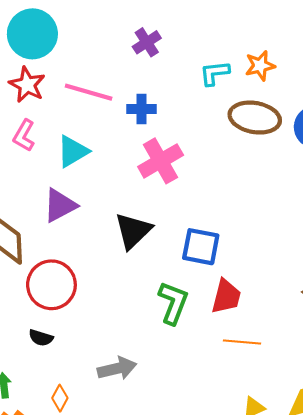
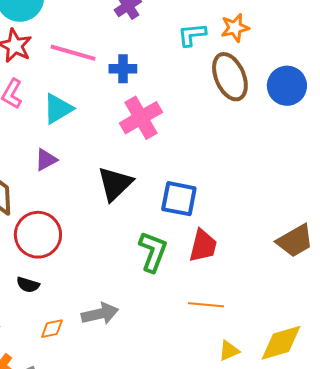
brown ellipse: (255, 118) -> (230, 77), turned 57
purple triangle: (60, 205) -> (46, 160), size x0.7
orange line: (242, 342) -> (206, 305), moved
orange diamond: (60, 398) -> (52, 329), moved, turned 50

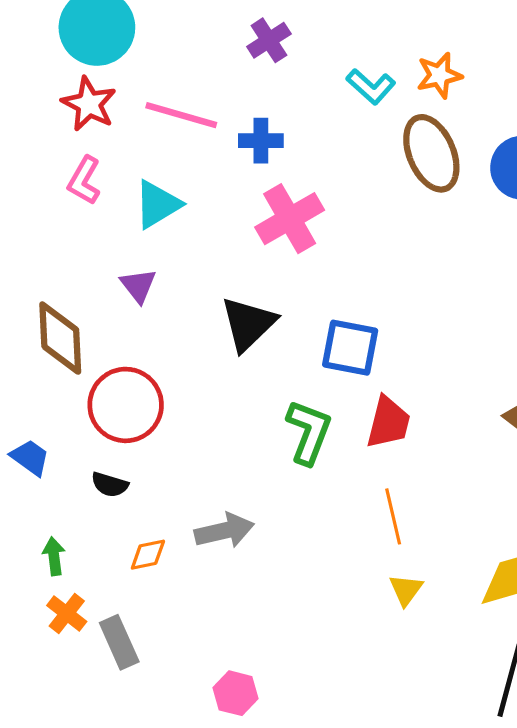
cyan L-shape: (192, 35) -> (371, 86), turned -132
purple triangle: (46, 160) -> (138, 286), turned -40
orange line: (206, 305) -> (393, 516), turned 72
yellow triangle: (229, 351) -> (406, 590), moved, turned -30

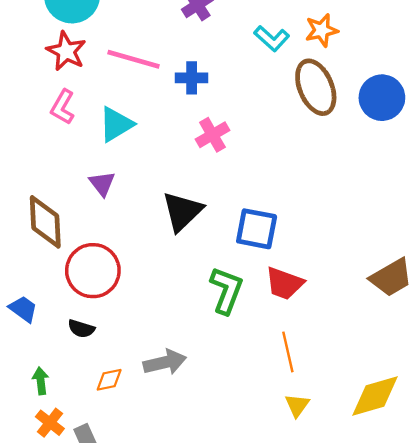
pink cross: (290, 219) -> (212, 135), size x0.7
red trapezoid: (388, 422) -> (284, 283), turned 96

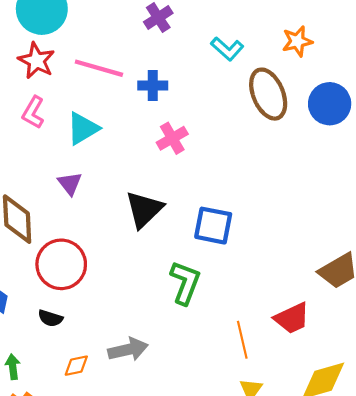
orange star: (322, 30) -> (297, 41), moved
red trapezoid: (284, 283) -> (292, 318), moved, turned -45

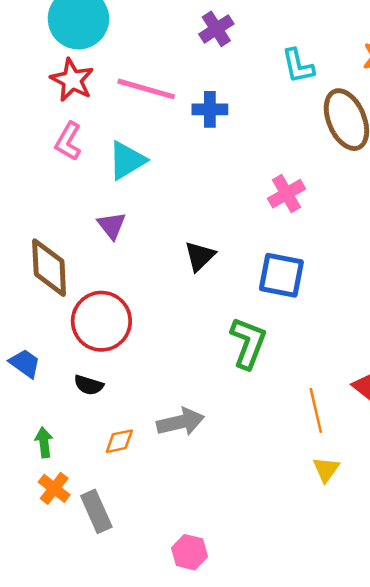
cyan L-shape: (227, 49) -> (298, 66), turned 36
pink cross: (172, 138) -> (286, 194), moved
black triangle: (144, 209) -> (200, 256), size x0.7

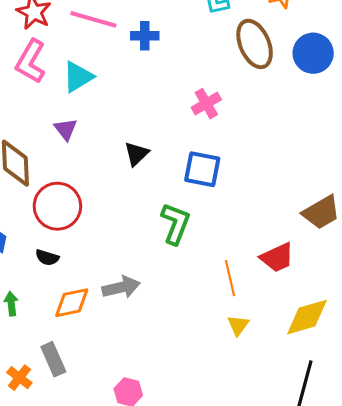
pink L-shape: (68, 141) -> (31, 61), size x1.4
orange diamond: (119, 441) -> (72, 303), size x1.5
orange cross: (54, 488) -> (19, 378), moved

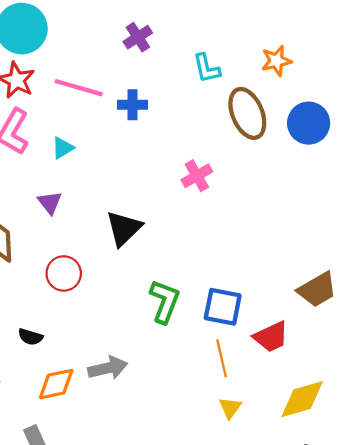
cyan triangle: (78, 77) -> (63, 148), size x0.7
black triangle: (136, 154) -> (124, 228), size x1.4
blue square: (202, 169) -> (223, 307), moved
red circle: (57, 206) -> (64, 273), moved, size x0.7

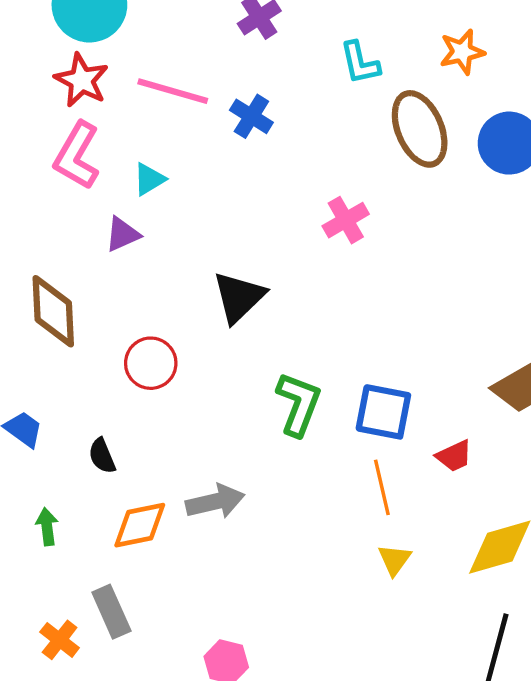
blue cross: (132, 105) -> (251, 116), turned 32
purple triangle: (50, 203) -> (122, 234), moved, turned 44
black semicircle: (30, 337) -> (102, 456), turned 50
red trapezoid: (271, 337) -> (454, 456), size x0.7

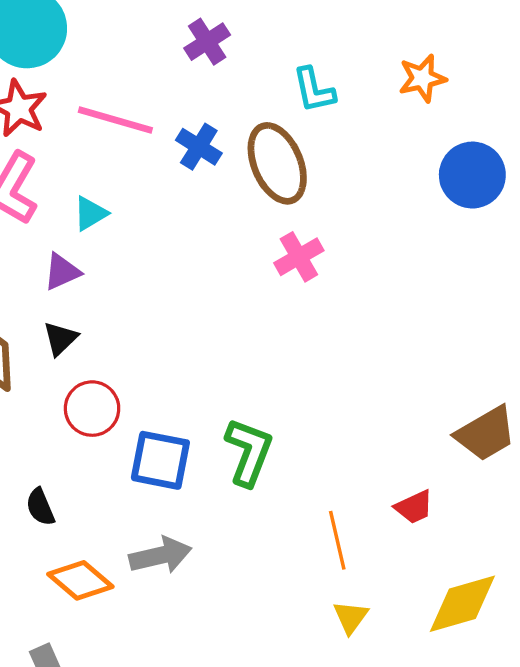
brown ellipse: (420, 129) -> (277, 163), moved
black triangle: (239, 297) -> (60, 339), moved, size x0.6
blue square: (383, 412) -> (160, 460), moved
orange diamond: (140, 525) -> (80, 580), turned 52

